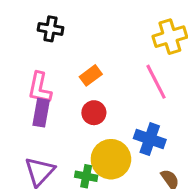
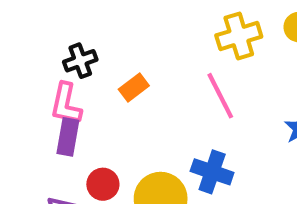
black cross: (50, 29) -> (80, 61), moved, turned -30
red circle: (94, 113) -> (103, 184), moved

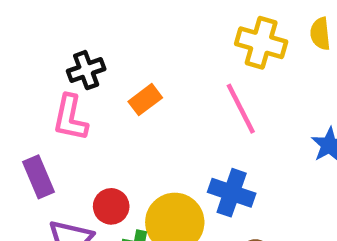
yellow cross: (239, 36) -> (261, 43), turned 33
purple rectangle: (68, 137) -> (38, 177), moved, turned -33

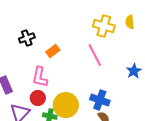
pink L-shape: (70, 118) -> (40, 77), moved
blue cross: (232, 193) -> (100, 100), moved

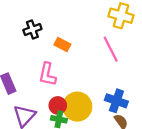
orange rectangle: (53, 51) -> (62, 44), turned 64
red circle: (38, 98) -> (58, 105), moved

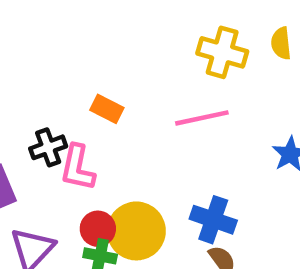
black cross: (32, 30) -> (48, 147), moved
pink line: (111, 49) -> (202, 118), turned -75

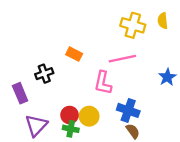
pink L-shape: (78, 168) -> (103, 83), moved
yellow circle: (136, 231) -> (89, 116), size x0.7

